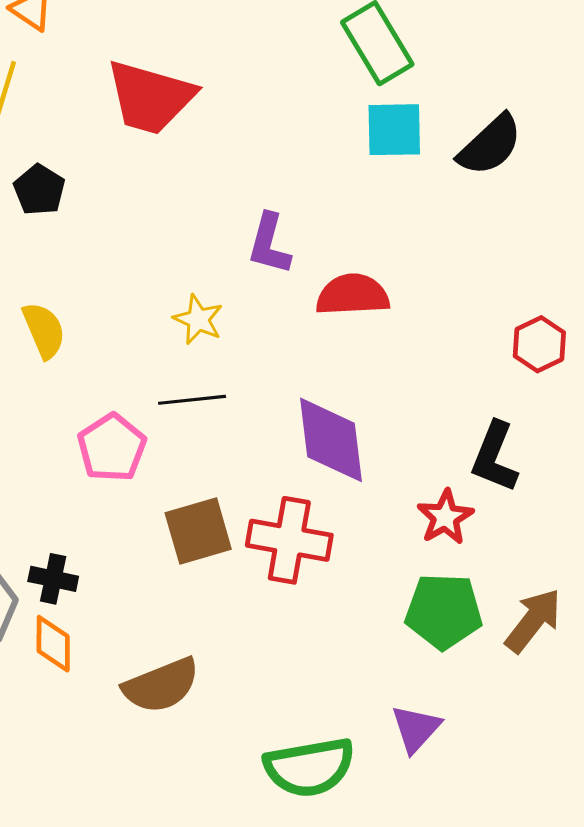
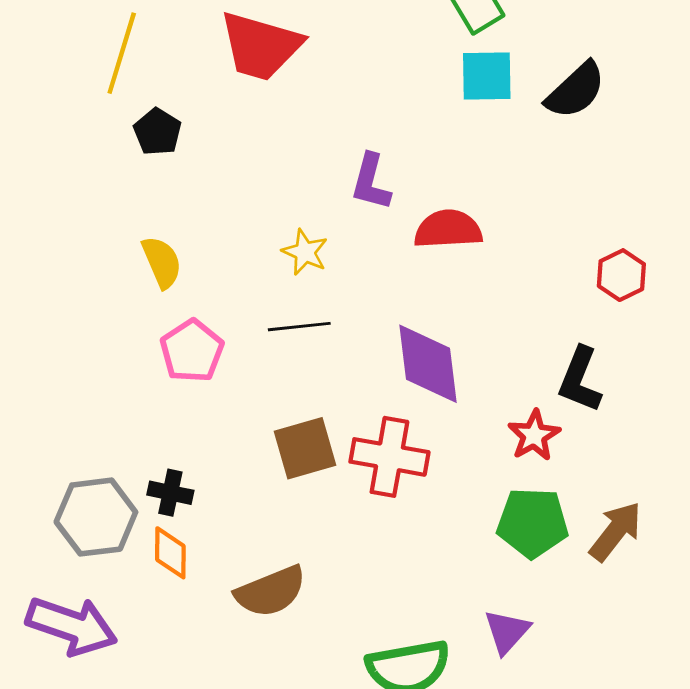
pink pentagon: (112, 448) -> (192, 351), moved

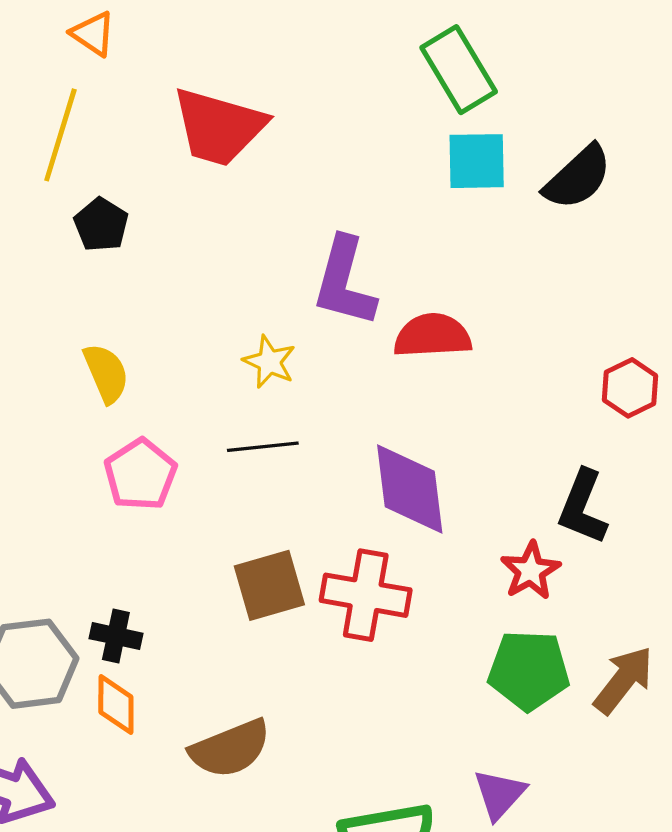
purple L-shape: (371, 182) -> (344, 282), size x1.4

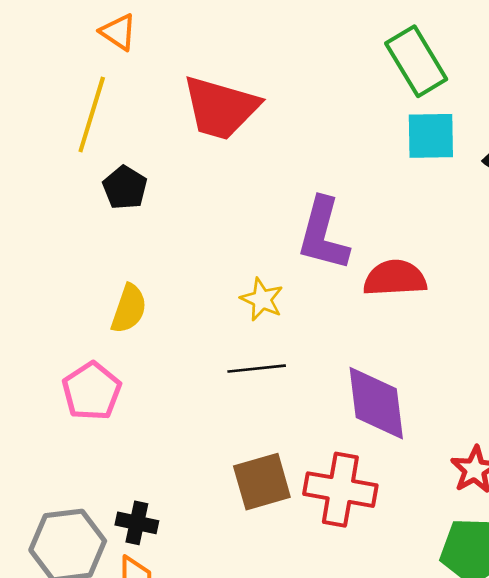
yellow semicircle: (106, 373) -> (129, 309), turned 42
pink pentagon: (140, 474) -> (92, 391), moved

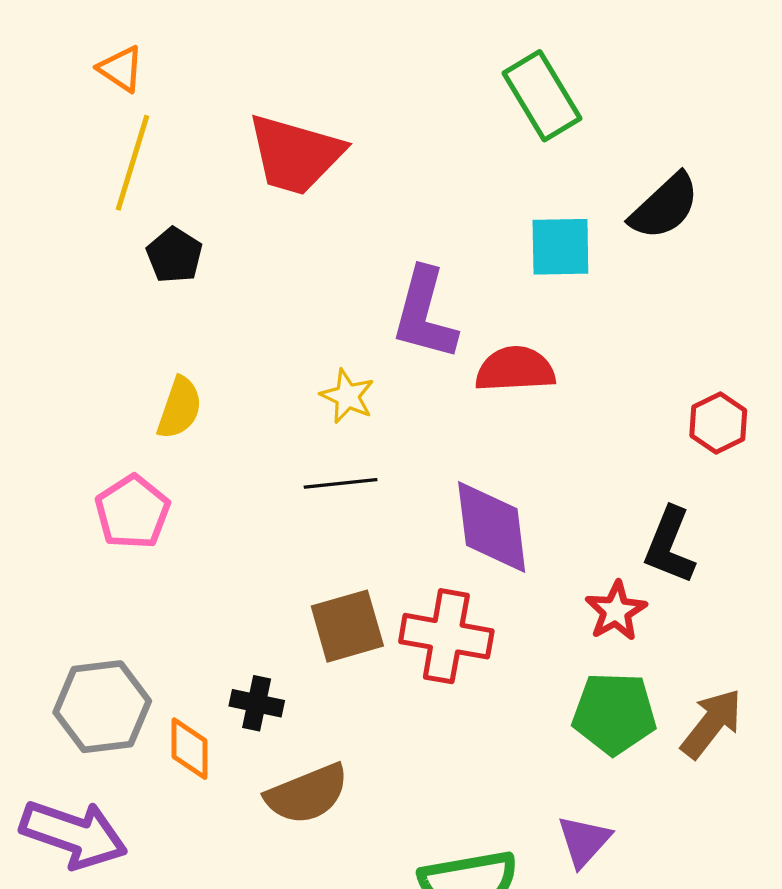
orange triangle: (118, 32) -> (121, 69), moved
cyan square: (431, 136) -> (560, 247), moved
black cross: (137, 523) -> (257, 703), moved

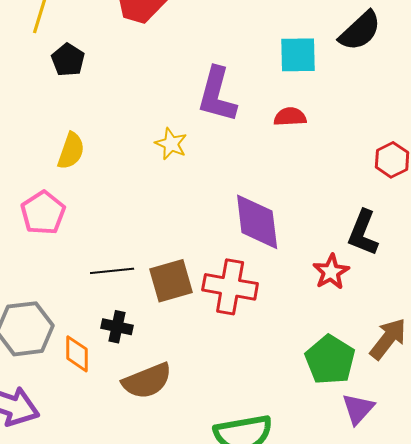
red semicircle: (515, 369) -> (290, 117), moved, size x0.7
black line: (341, 483) -> (112, 271), moved
green pentagon: (614, 713) -> (330, 360), moved, turned 30
purple triangle: (584, 841) -> (358, 409), moved

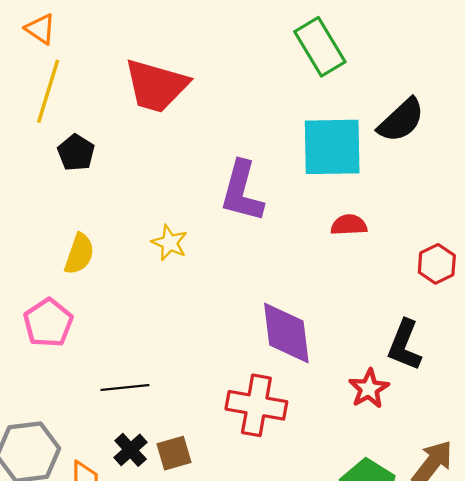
cyan square: (298, 55) -> (332, 147), size x1.5
red semicircle: (290, 117) -> (349, 225), moved
yellow star: (171, 144) -> (170, 243), moved
brown square: (171, 281) -> (174, 453), moved, size x0.7
black cross: (117, 327) -> (131, 450), turned 36

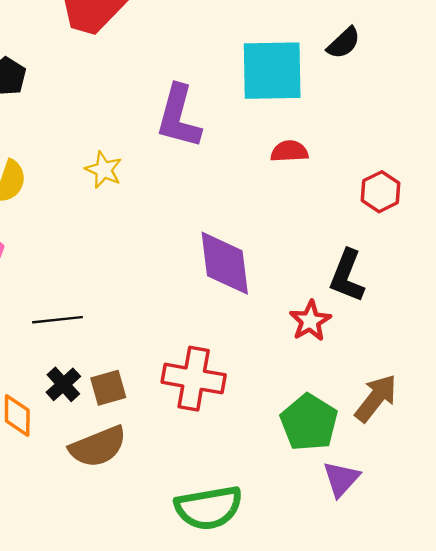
black semicircle: (401, 120) -> (344, 43), size x0.7
red cross: (256, 405) -> (194, 379), moved

